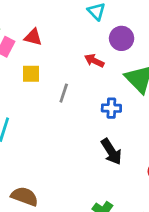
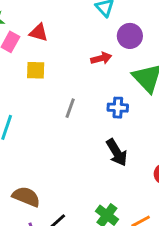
red arrow: (94, 61) -> (101, 58), turned 138
gray line: (64, 93) -> (70, 108), moved

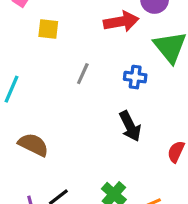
red arrow: (101, 58) -> (121, 22), size x1.5
brown semicircle: (26, 197) -> (33, 145), moved

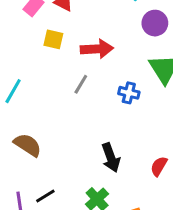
red arrow: (121, 22) -> (97, 49), moved
black arrow: (130, 126) -> (111, 158), moved

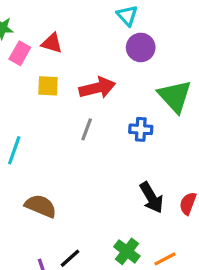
purple circle: (155, 23) -> (141, 47), moved
black arrow: (111, 158) -> (151, 198), moved

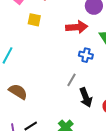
red arrow: (97, 88) -> (77, 27), moved
gray line: (87, 129) -> (71, 80), moved

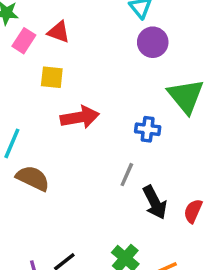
red arrow: (77, 27) -> (80, 117), moved
brown semicircle: (18, 92) -> (33, 178), moved

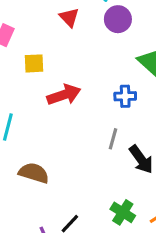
red triangle: (59, 32) -> (69, 17), moved, turned 35
brown semicircle: (33, 178) -> (34, 173), moved

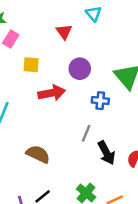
purple circle: (118, 19) -> (80, 69), moved
brown semicircle: (34, 173) -> (38, 154), moved

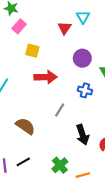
cyan triangle: (94, 14) -> (83, 17), moved
purple circle: (80, 69) -> (82, 58), moved
gray line: (86, 133) -> (60, 110), moved

